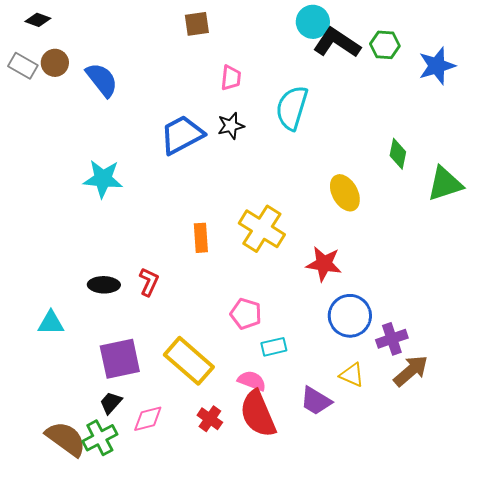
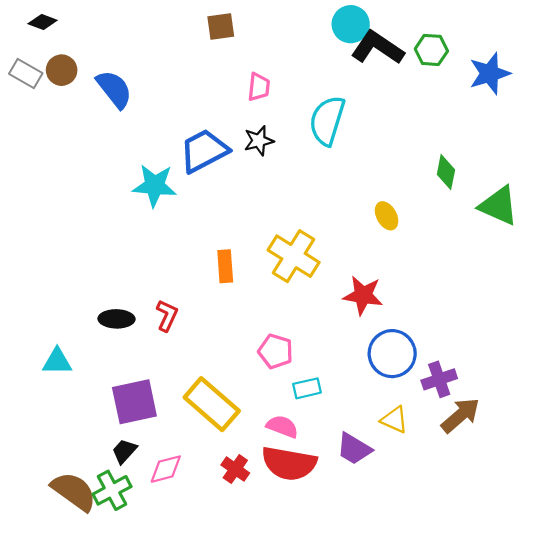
cyan star: (103, 179) -> (155, 186), moved
green triangle: (445, 184) -> (499, 206), turned 42
yellow ellipse: (345, 193) -> (387, 216), size x0.7
red semicircle: (258, 414) -> (289, 463), turned -57

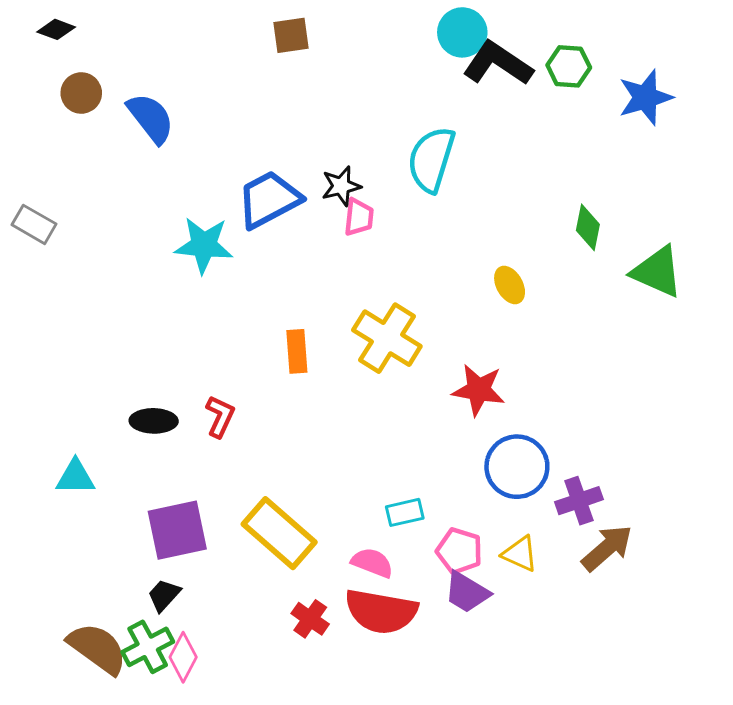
gray rectangle: (26, 73) -> (34, 224), moved
pink trapezoid: (259, 87) -> (359, 217), moved
pink pentagon: (276, 351) -> (459, 551), moved
pink diamond: (166, 469) -> (183, 657), moved, turned -48

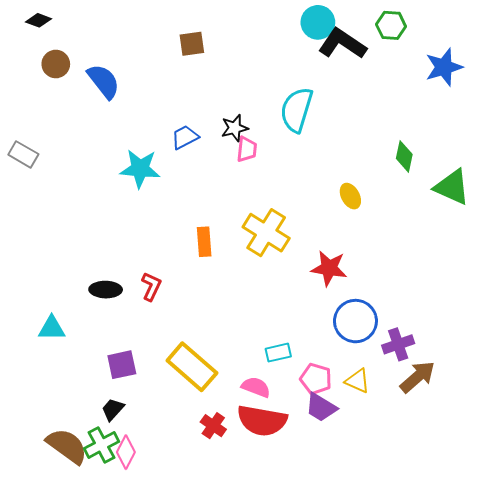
brown square: (291, 35) -> (192, 44), moved
green hexagon: (569, 66) -> (391, 25), moved
blue trapezoid: (269, 199) -> (185, 137), size x0.6
purple square: (177, 530) -> (122, 365), size x0.7

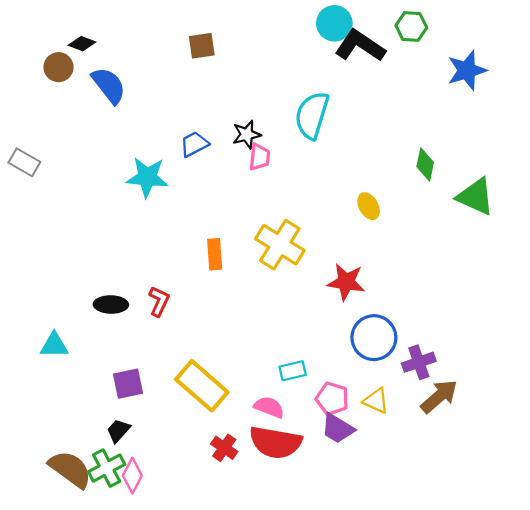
black diamond: (39, 20) -> (82, 44), moved

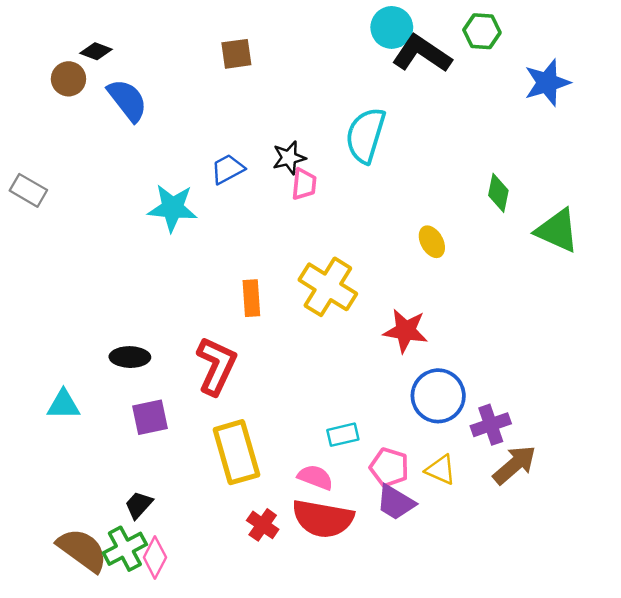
red L-shape: (159, 301) -> (216, 366), moved, size x1.6
purple square: (128, 384) -> (150, 417), moved
yellow rectangle: (202, 386) -> (236, 452), turned 33

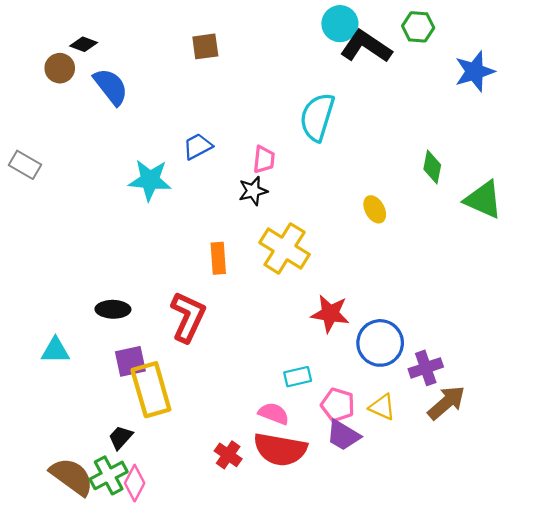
black star: (289, 158) -> (253, 191), moved
red star: (406, 331) -> (330, 314), moved
yellow rectangle: (236, 452) -> (151, 390), moved

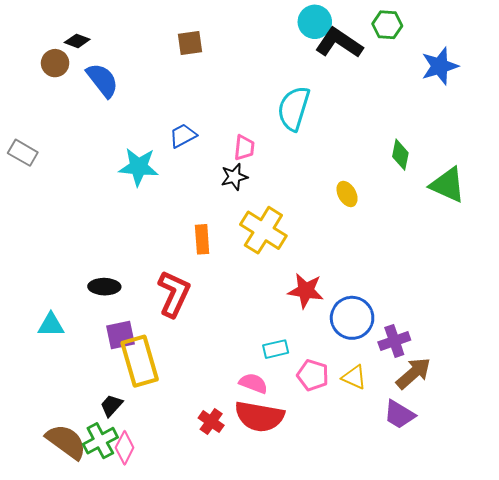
purple trapezoid: (343, 435) -> (399, 414), moved

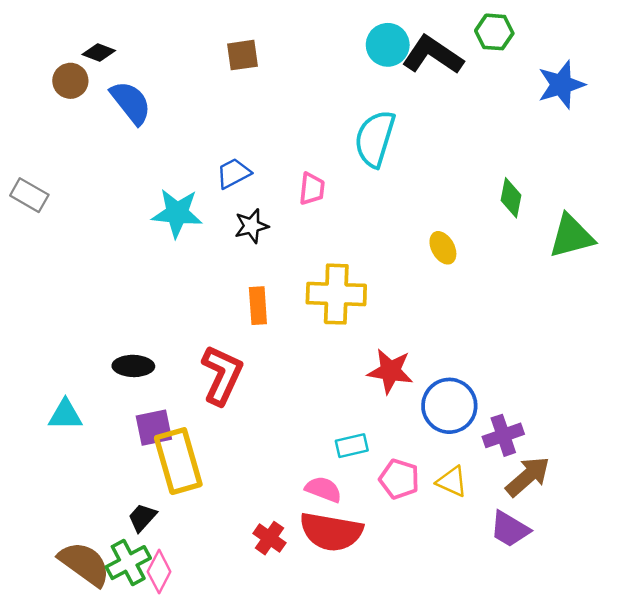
cyan circle: (315, 22) -> (388, 45), moved
black star: (234, 177) -> (252, 226), moved
green triangle: (448, 185) -> (571, 236), turned -39
yellow cross: (263, 230) -> (336, 294), turned -30

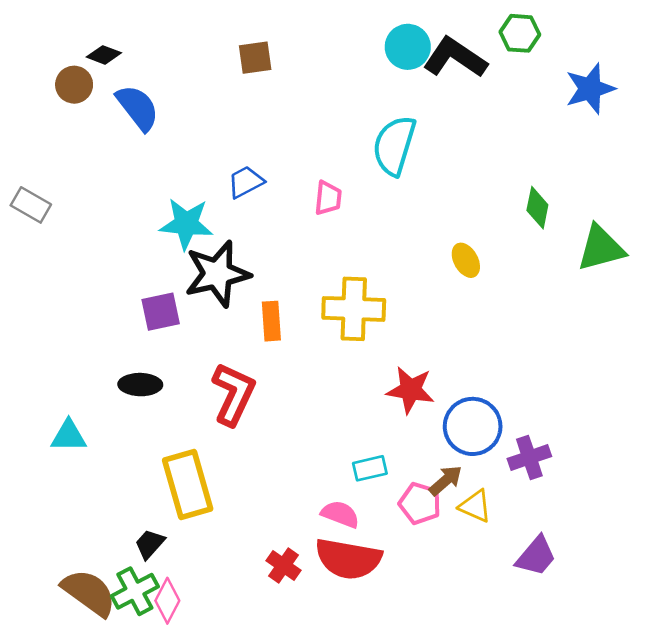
black star: (252, 226) -> (217, 274), moved, size x1.8
purple square: (154, 428) -> (161, 312), moved
brown arrow: (528, 476) -> (446, 480), moved, size x0.7
purple trapezoid: (510, 529) -> (536, 556), turned -81

